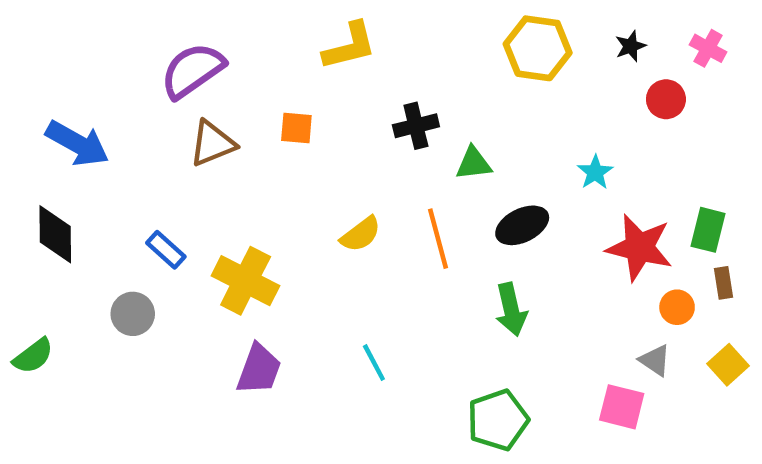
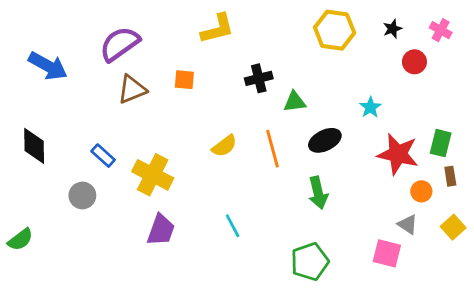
blue arrow: (77, 143) -> (48, 66), moved
green semicircle: (33, 356) -> (20, 240), moved

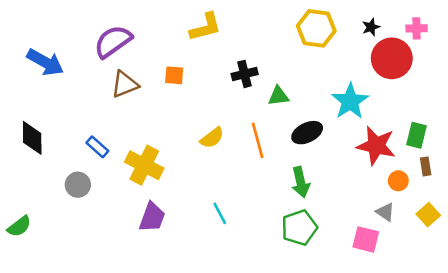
pink cross: (441, 30) -> (417, 28), turned -30
red circle: (414, 62) -> (392, 58), size x1.8
cyan star: (370, 107) -> (350, 101), size x1.8
green pentagon: (310, 262) -> (299, 228), moved

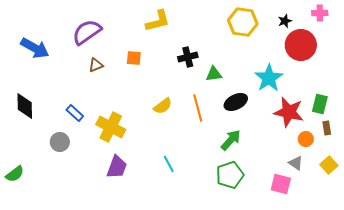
pink cross: (417, 28) -> (320, 13), moved
brown triangle: (125, 84) -> (96, 65), size x0.7
green arrow: (301, 182) -> (231, 140), turned -125

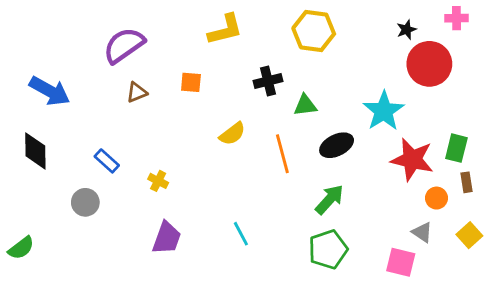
yellow hexagon: (243, 22) -> (314, 31), moved
blue arrow: (35, 48) -> (50, 91), moved
yellow semicircle: (163, 106) -> (232, 134), moved
yellow cross: (111, 127) -> (158, 181), size x0.5

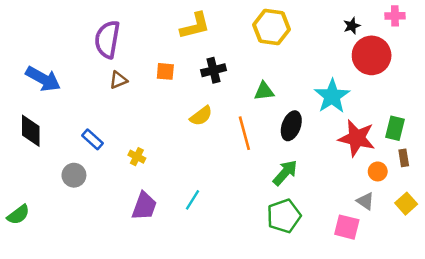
purple semicircle: (124, 45) -> (107, 39), turned -45
black cross: (268, 81) -> (213, 70), moved
black ellipse: (337, 145) -> (291, 126), turned -44
cyan line: (241, 234) -> (192, 200), moved, turned 60

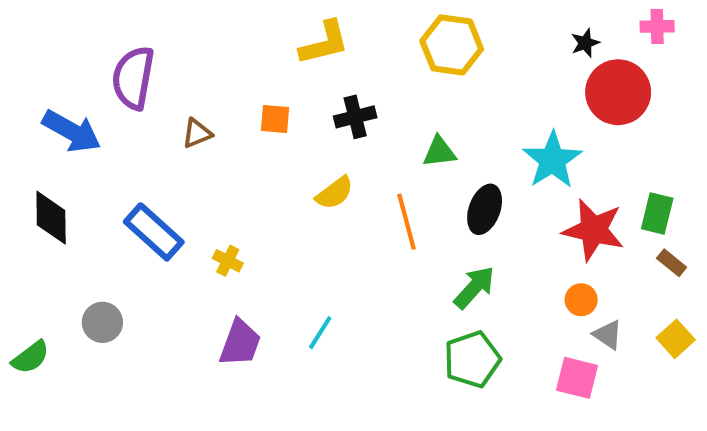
purple semicircle: (107, 39) -> (133, 78), moved
blue rectangle: (92, 139) -> (154, 232), size x1.6
brown rectangle: (404, 158) -> (672, 263), turned -42
orange circle: (378, 171) -> (581, 300), moved
gray circle: (74, 175) -> (102, 322), moved

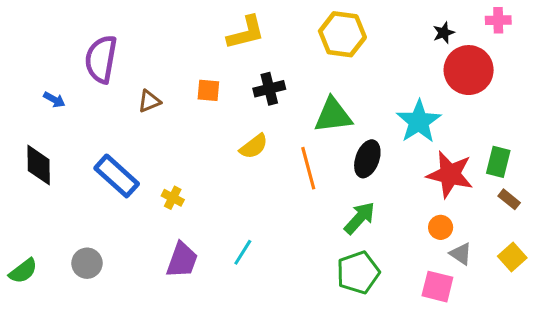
blue arrow: (72, 131) -> (54, 100), size x0.5
green triangle: (439, 152) -> (333, 115), size x1.5
gray circle: (102, 322) -> (87, 263), moved

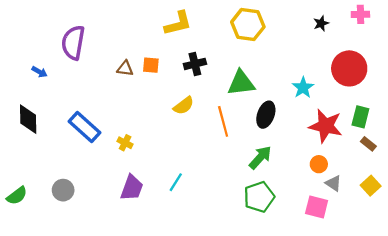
red circle: (469, 70) -> (349, 68), moved
brown triangle: (149, 101) -> (125, 68), moved, turned 30
cyan star: (419, 121) -> (303, 88), size x0.7

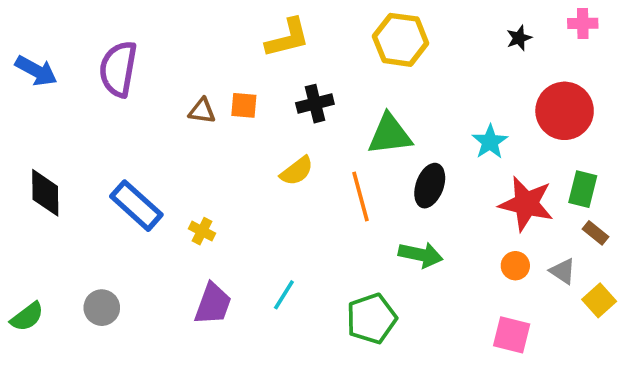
blue arrow: (39, 72) -> (36, 71), moved, size x1.6
green arrow: (260, 157) -> (421, 255), turned 60
gray triangle: (333, 183) -> (563, 271), moved
green pentagon: (259, 197) -> (371, 319), moved

